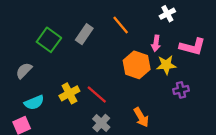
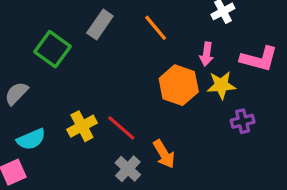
gray rectangle: (84, 34) -> (100, 25), moved
orange arrow: (141, 117) -> (164, 154), moved

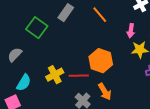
orange hexagon: (179, 85) -> (101, 61), moved
red line: (121, 128) -> (79, 76), turned -42
cyan semicircle: (31, 139) -> (24, 83), turned -36

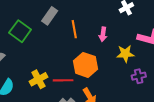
orange line: (100, 15) -> (74, 29), moved, turned 30
pink arrow: (131, 31) -> (103, 34), moved

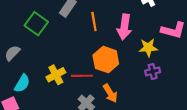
pink arrow: (103, 34) -> (124, 27), size x1.6
purple cross: (139, 76) -> (153, 71), moved

